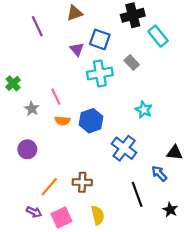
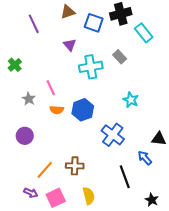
blue square: (100, 39) -> (94, 23), moved
green cross: (13, 83) -> (15, 65), moved
black star: (170, 210) -> (152, 200), moved

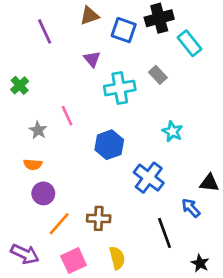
orange semicircle: (57, 110) -> (33, 164), moved
purple circle: (25, 136) -> (43, 193), moved
purple arrow: (31, 193) -> (25, 254), moved, size x1.5

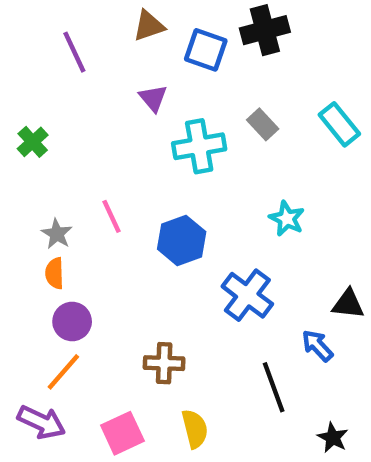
cyan rectangle: (190, 43) -> (339, 124), moved
pink line: (67, 116) -> (112, 216), moved
gray star: (38, 130) -> (57, 234), moved
orange semicircle: (33, 164) -> (55, 273), turned 84
orange line: (59, 224) -> (63, 372), moved

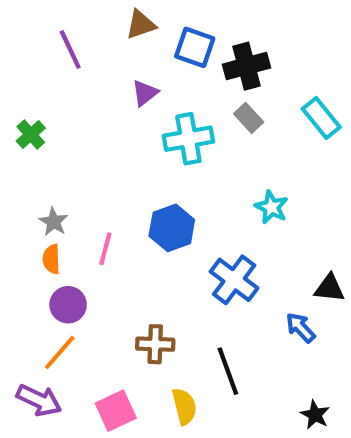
black cross: (265, 30) -> (247, 66), moved
purple triangle: (153, 98) -> (145, 93), turned 32
pink line: (112, 216) -> (105, 249), moved, turned 40
black line: (274, 387) -> (228, 371), moved

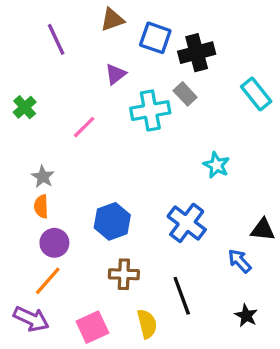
gray rectangle: (249, 118) -> (185, 94), moved
blue hexagon: (172, 228) -> (112, 221), moved
pink line: (105, 249) -> (84, 127), moved, turned 30
black star: (315, 415) -> (246, 316), moved

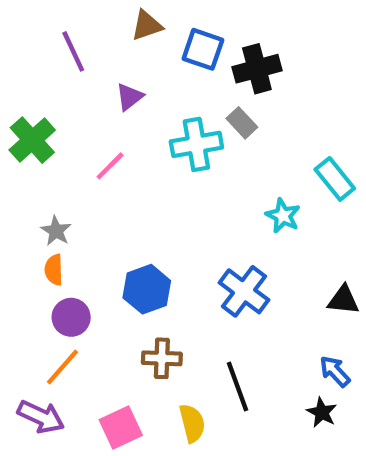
purple triangle: (116, 74) -> (129, 97), moved
cyan rectangle: (256, 94) -> (335, 179), moved
green cross: (25, 107) -> (32, 140), size x1.5
blue arrow: (240, 261) -> (335, 371), moved

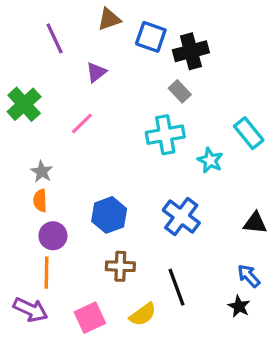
cyan cross: (196, 144) -> (165, 135), moved
orange line: (62, 367) -> (47, 273), turned -40
yellow semicircle: (192, 423) -> (143, 314), turned 68

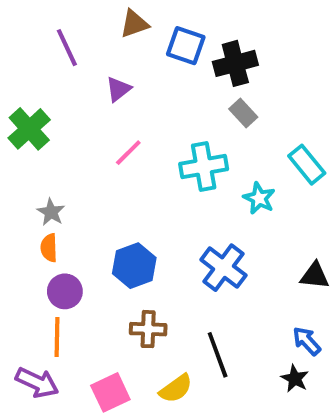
gray rectangle: (180, 91) -> (243, 113), moved
pink line: (82, 123) -> (128, 153), moved

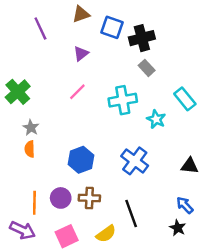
purple triangle: (118, 89) -> (81, 54), moved
green cross: (29, 129) -> (18, 92), moved
purple circle: (65, 291) -> (61, 198), moved

